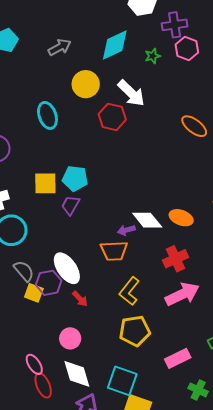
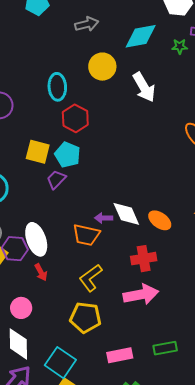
green star: (153, 56) -> (180, 46), moved
red hexagon: (112, 117) -> (75, 118), moved

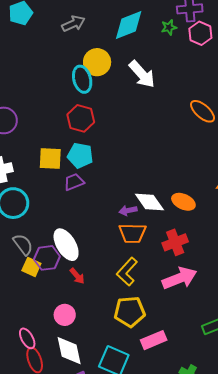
cyan ellipse: (57, 87) -> (82, 79), moved
purple trapezoid: (56, 179) -> (74, 182), turned 35
orange trapezoid: (86, 235) -> (132, 233), moved
pink rectangle: (120, 355) -> (154, 340), moved

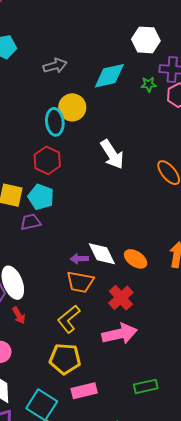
white arrow: (142, 74) -> (112, 154), moved
red cross: (175, 242) -> (121, 298), turned -30

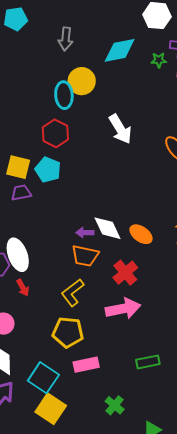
gray arrow: (55, 66) -> (66, 39), turned 110
purple trapezoid: (30, 222) -> (21, 193), moved

